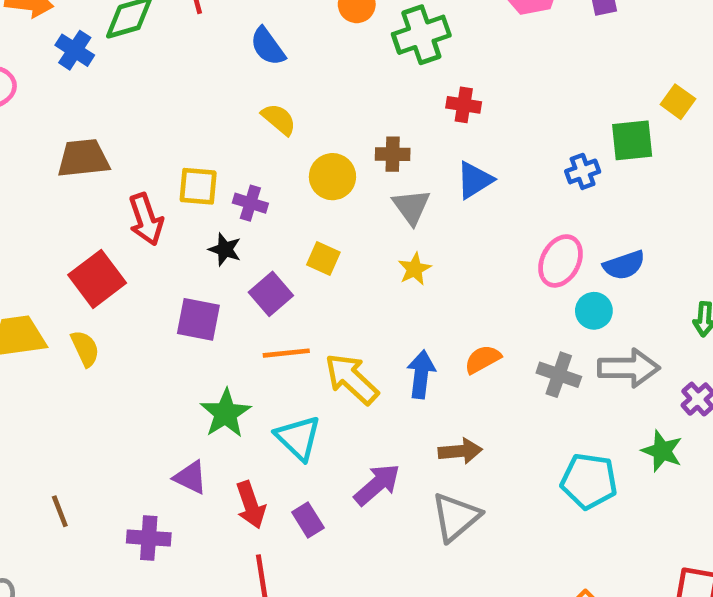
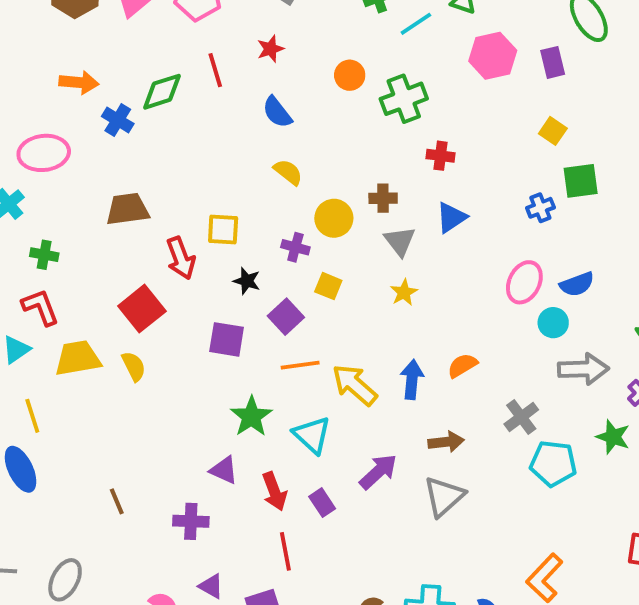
yellow square: (678, 102) -> (553, 131), moved
purple cross: (250, 203) -> (295, 247), moved
gray cross: (559, 375) -> (521, 417), moved, turned 36

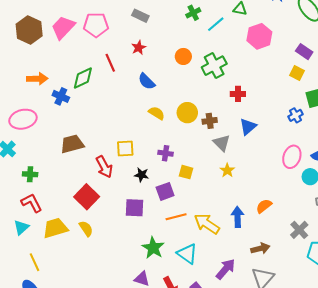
purple rectangle: (553, 62) -> (304, 52), moved, turned -35
yellow circle: (334, 218) -> (187, 113), moved
purple square: (286, 317) -> (165, 191), turned 30

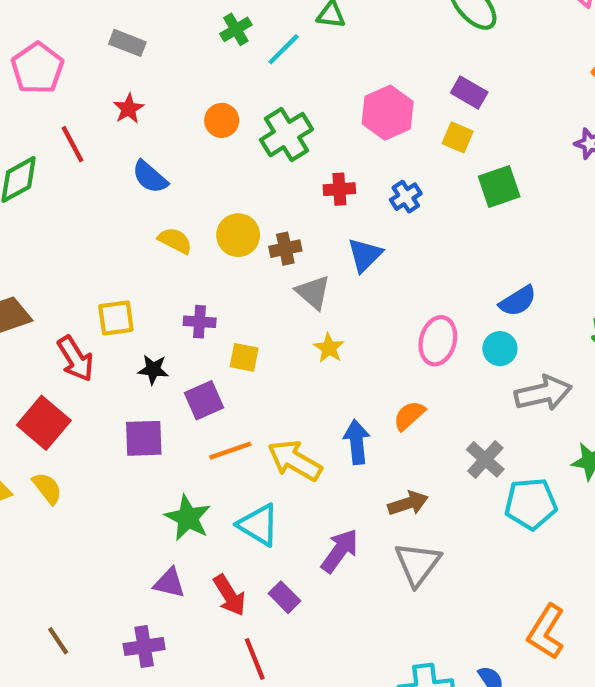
pink pentagon: (96, 25) -> (38, 68), turned -30
pink hexagon: (259, 36) -> (388, 113), moved
blue cross: (296, 115) -> (406, 197), moved
pink ellipse: (292, 157) -> (438, 341), moved

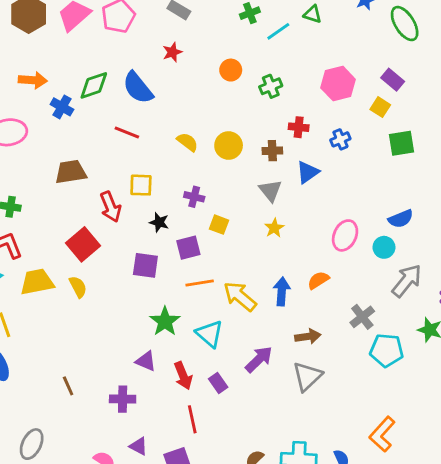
green cross: (286, 135) -> (271, 86), size x0.7
red line: (73, 144) -> (127, 132), moved, turned -50
blue semicircle: (150, 177) -> (138, 88), moved, size x1.4
brown cross: (285, 249) -> (272, 151), moved
gray arrow: (543, 393) -> (407, 281), turned -48

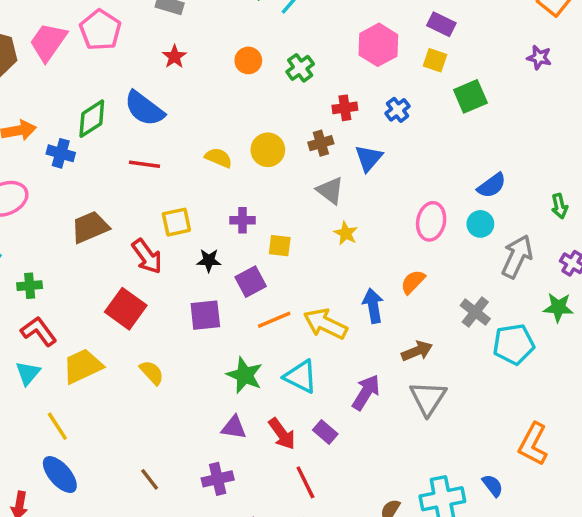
yellow semicircle: (78, 287) -> (152, 373), moved

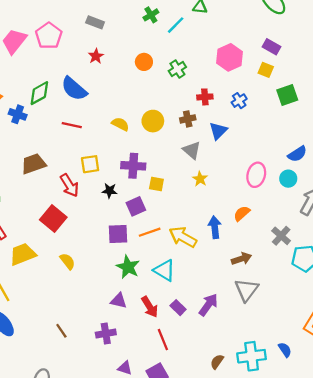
purple cross: (242, 220) -> (133, 166), size x1.5
purple square: (205, 315) -> (118, 234), moved
purple arrow: (366, 392) -> (208, 305), moved

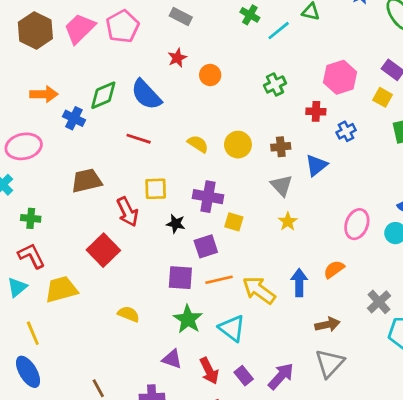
green cross: (151, 15) -> (250, 15), turned -35
orange circle: (144, 62) -> (210, 75), moved
red cross: (205, 97) -> (316, 111), moved
yellow semicircle: (67, 261) -> (129, 314), moved, turned -36

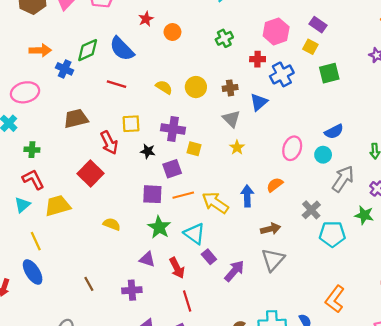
blue cross: (346, 131) -> (282, 74), size x1.5
purple rectangle: (244, 376) -> (209, 257), moved

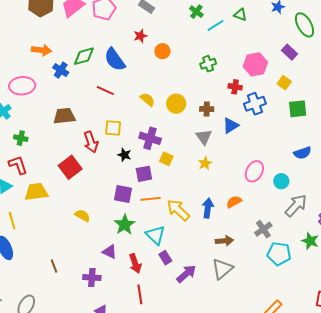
purple rectangle: (318, 25) -> (290, 52), moved
blue semicircle: (334, 131) -> (302, 153), moved

